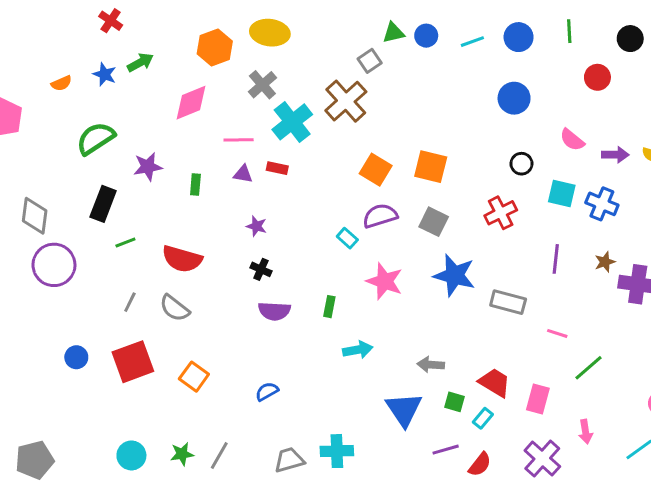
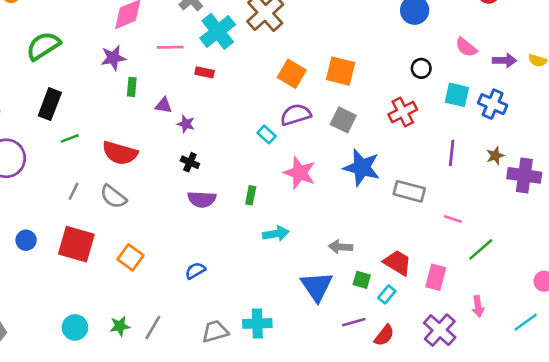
purple star: (148, 167) -> (113, 58), moved
purple triangle: (243, 174) -> (163, 105), moved
red square: (133, 362) -> (76, 244), turned 36

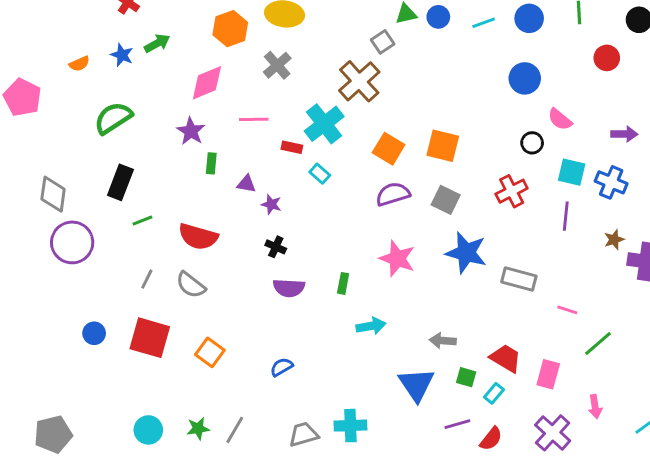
cyan cross: (218, 31) -> (324, 124), moved
pink semicircle: (466, 47) -> (560, 119), moved
purple star: (113, 58) -> (191, 131), turned -30
cyan rectangle: (267, 134) -> (320, 174), moved
purple line: (452, 153) -> (566, 216), moved

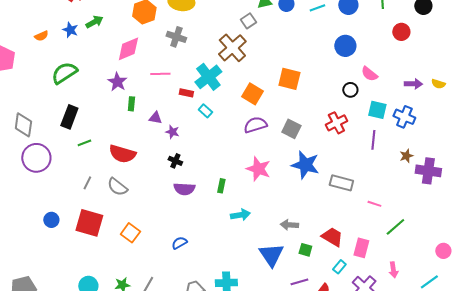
gray cross: (277, 65) -> (176, 37), turned -30
orange square: (443, 146) -> (289, 79), moved
cyan rectangle: (494, 393) -> (339, 267), moved

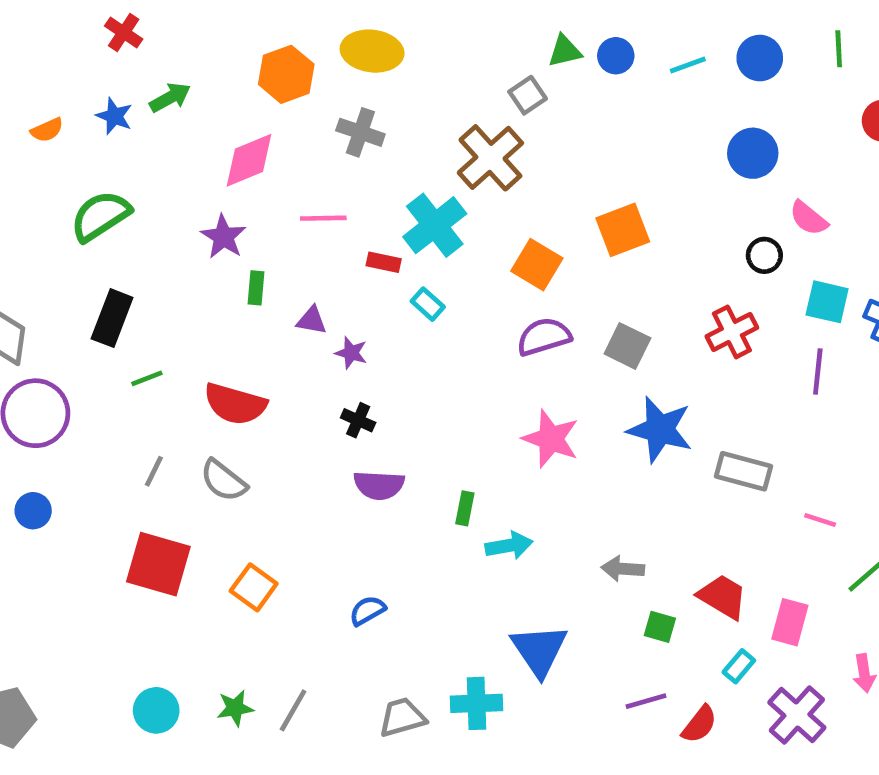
orange square: (289, 79) -> (623, 230), turned -35
green rectangle: (221, 186) -> (465, 508), moved
blue circle: (51, 220) -> (33, 511), moved
blue triangle: (271, 255) -> (539, 650), moved

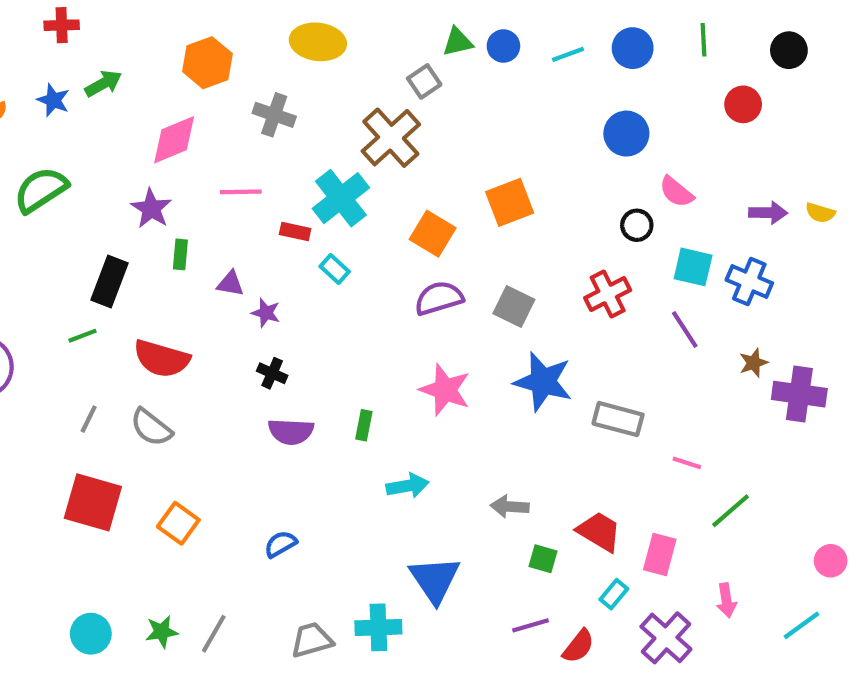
red cross: (124, 32) -> (62, 25), turned -36
yellow ellipse: (372, 51) -> (318, 42), moved
black rectangle: (112, 318) -> (110, 282), moved
purple line: (818, 371) -> (685, 329), turned -39
green rectangle: (465, 508) -> (364, 425), moved

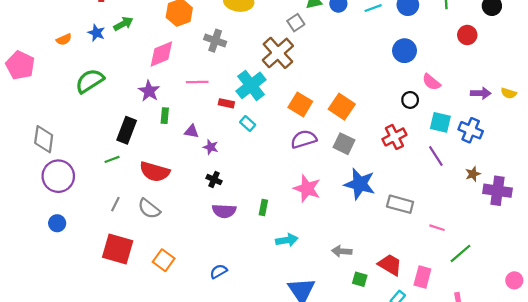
orange square: (510, 202) -> (342, 107), moved, turned -35

